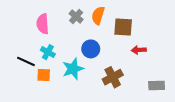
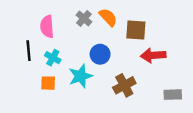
orange semicircle: (98, 15) -> (108, 17), turned 120
red arrow: (139, 50) -> (153, 55), size x1.5
black line: (26, 61) -> (29, 51), moved, turned 60

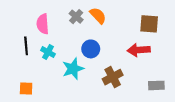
brown square: (136, 30) -> (149, 24), moved
orange square: (48, 83) -> (26, 89), moved

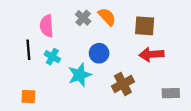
brown square: (149, 24) -> (145, 26), moved

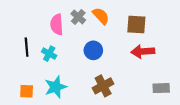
pink semicircle: (47, 26) -> (57, 25), moved
cyan star: (80, 75) -> (56, 87), moved
brown cross: (123, 84) -> (103, 86), moved

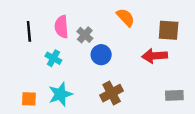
orange semicircle: (101, 16) -> (126, 17), moved
gray cross: (78, 17) -> (85, 35), moved
brown square: (136, 25) -> (169, 30), moved
black line: (27, 47) -> (29, 31), moved

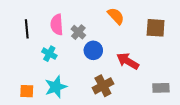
red arrow: (155, 56) -> (128, 61), moved, turned 35

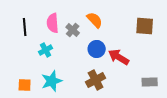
orange semicircle: (116, 16) -> (95, 20), moved
blue circle: (93, 50) -> (97, 49), moved
cyan cross: (49, 54) -> (46, 50), turned 32

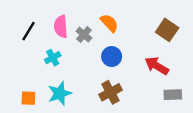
brown square: (145, 26) -> (167, 30), turned 30
black line: (25, 27) -> (28, 31), turned 36
red arrow: (119, 57) -> (157, 66), moved

